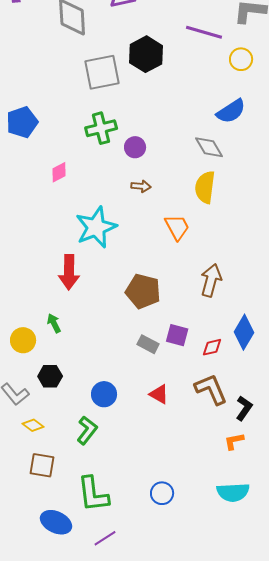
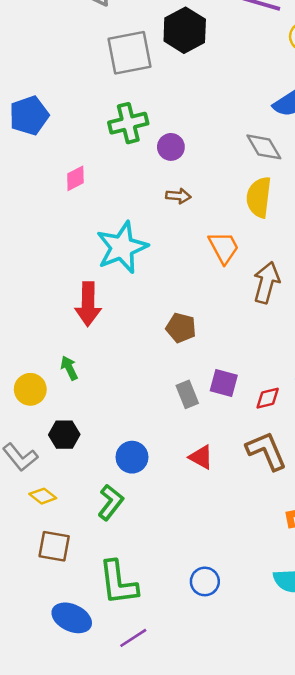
brown arrow: (211, 280) -> (266, 283), moved
brown pentagon: (143, 291) -> (181, 328), size x0.7
gray rectangle: (148, 344) -> (187, 394), turned 40

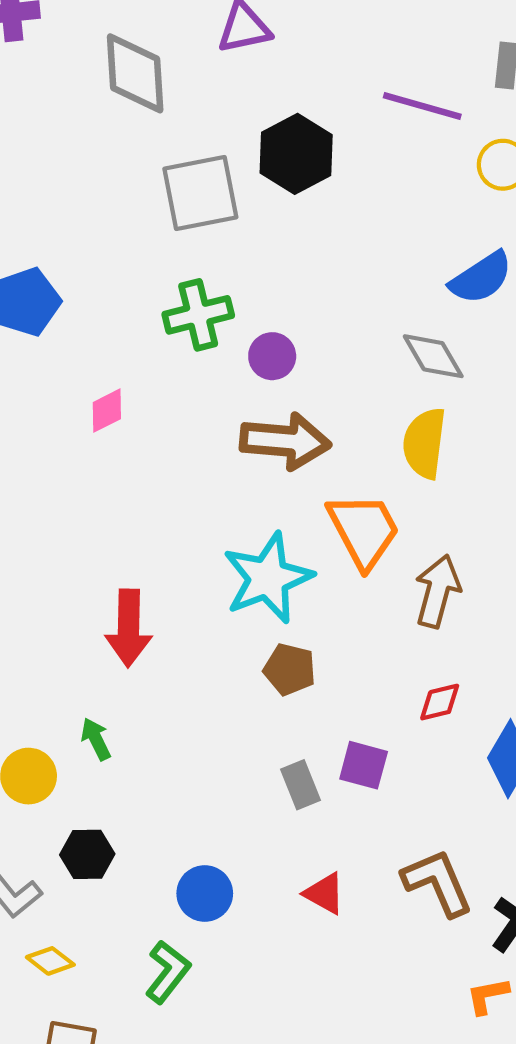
brown arrow: (178, 196) -> (285, 441), size x2.0
cyan star: (122, 247) -> (268, 578), moved
orange trapezoid: (224, 247) -> (364, 530), size x1.4
red diamond: (268, 398) -> (440, 702), moved

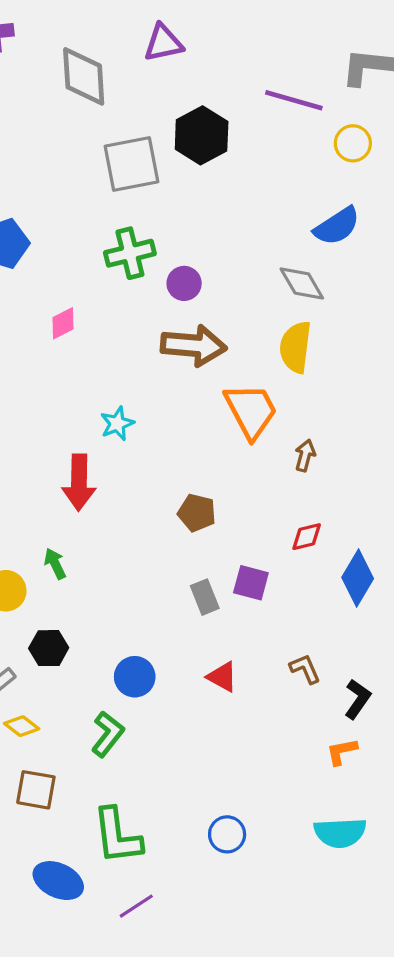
cyan star: (268, 578) -> (117, 424), moved, size x0.5
brown arrow: (438, 591) -> (305, 455), size x0.6
brown L-shape: (438, 883) -> (305, 669), size x0.6

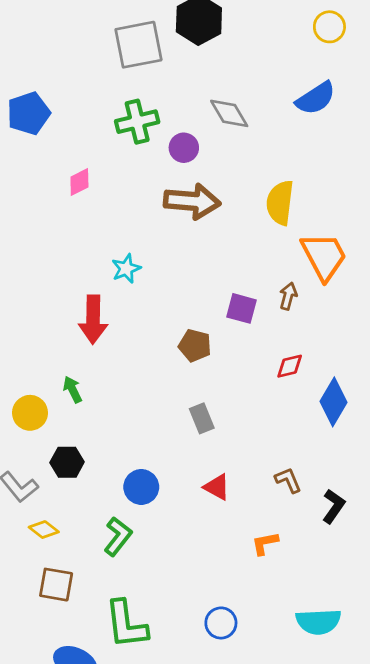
gray diamond: (302, 283) -> (229, 113), moved
orange trapezoid: (251, 411) -> (324, 256), moved
purple square: (251, 583) -> (242, 308), moved
orange L-shape: (342, 752) -> (265, 543), moved

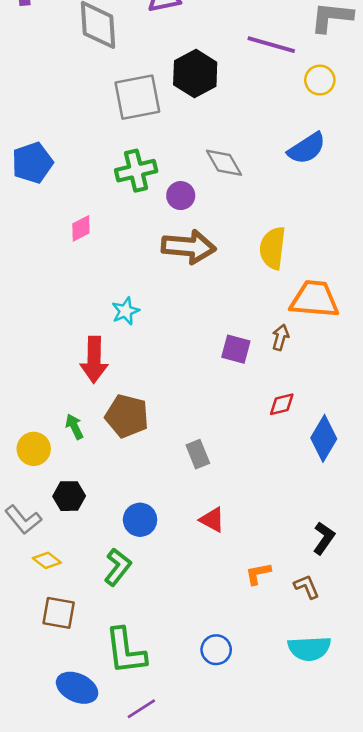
orange trapezoid: (324, 256) -> (315, 299), turned -57
brown pentagon: (195, 346) -> (127, 416), moved, size x1.4
brown L-shape: (288, 480) -> (307, 587), moved

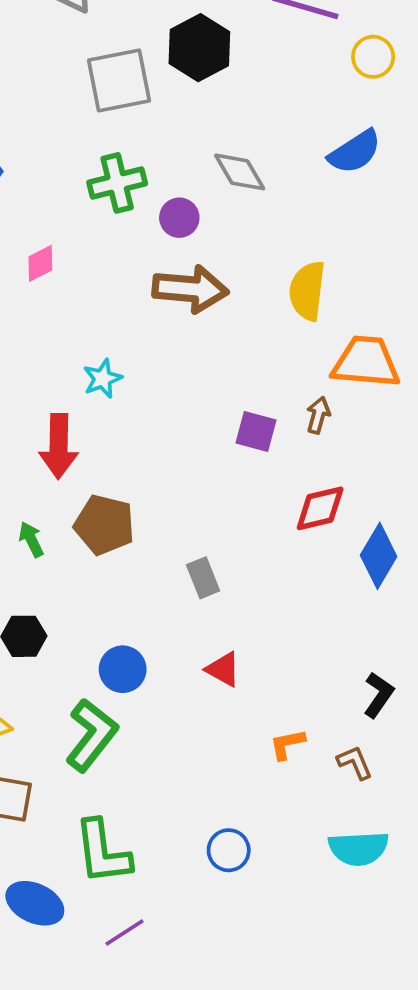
red diamond: (282, 404) -> (320, 508), size x1.4
green L-shape: (118, 567) -> (92, 735), size x1.4

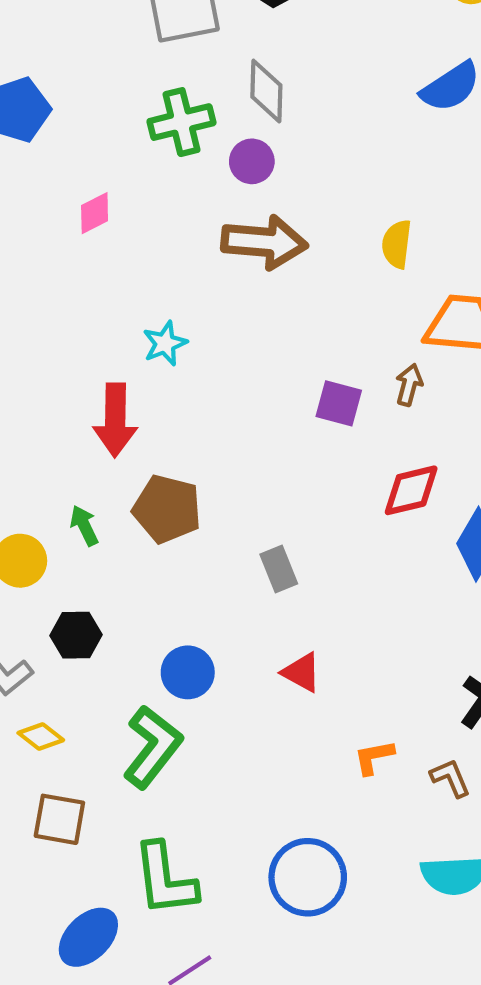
gray diamond: (240, 172) -> (266, 91), moved, turned 32
yellow semicircle: (307, 291) -> (397, 244), size x0.7
blue circle: (229, 850) -> (308, 877), size x1.6
blue ellipse: (35, 903) -> (88, 937), turned -70

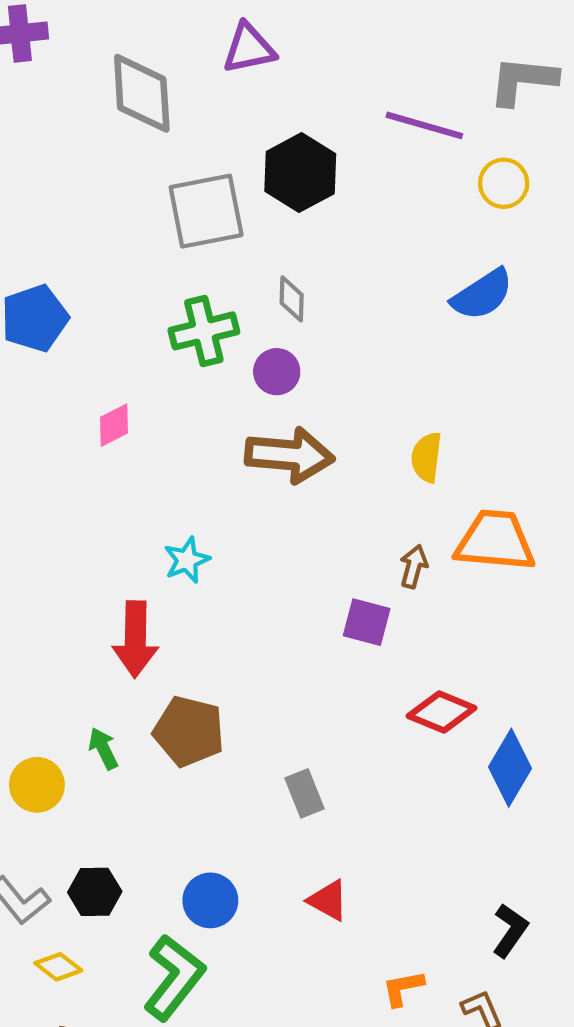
gray diamond: (266, 91) -> (292, 299), size x0.7
brown arrow: (409, 385) -> (414, 566), moved
red diamond: (411, 490) -> (442, 712), turned 36
black hexagon: (76, 635) -> (95, 892), moved

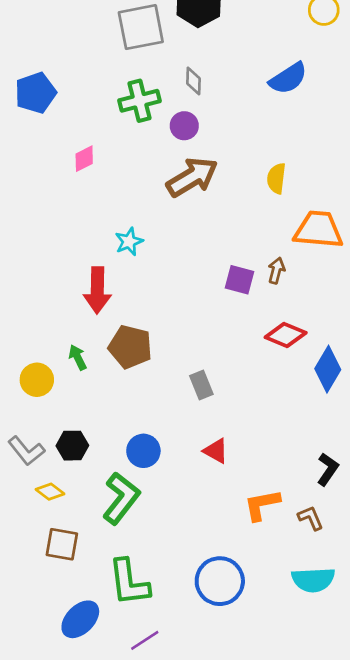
blue semicircle: (482, 295) -> (288, 78), moved
brown arrow: (290, 455) -> (192, 177), turned -36
brown arrow: (414, 566) -> (276, 271), moved
orange L-shape: (403, 988) -> (262, 505), size x1.4

